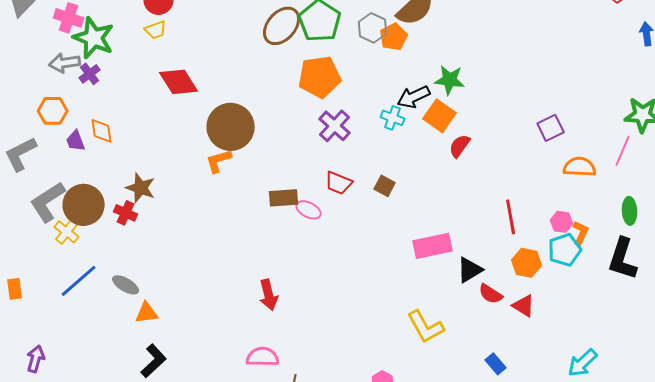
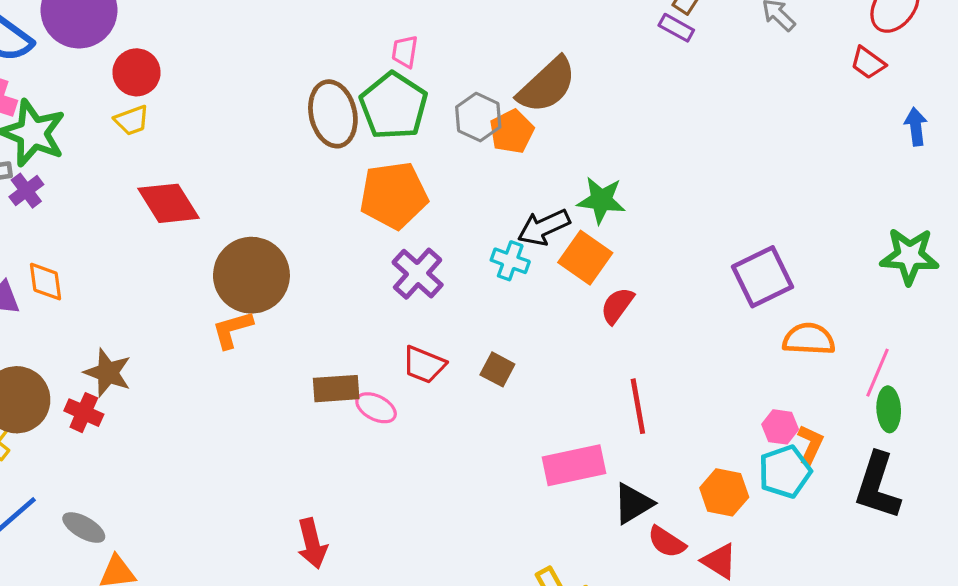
brown ellipse: (282, 26) -> (333, 114), turned -54
purple square: (551, 128) -> (763, 277), size x1.4
pink line: (623, 151) -> (877, 373), moved
red line: (511, 217) -> (638, 406), moved

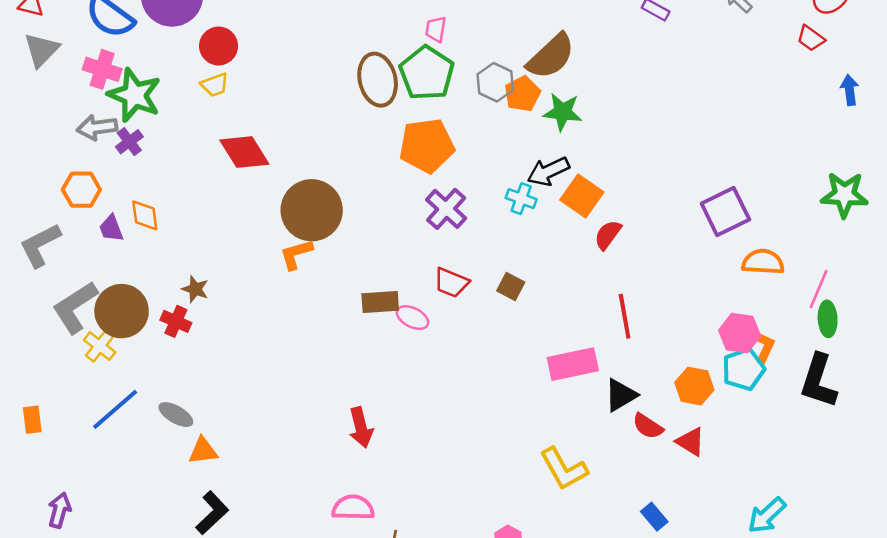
green star: (601, 200) -> (563, 112), moved
brown star: (108, 373) -> (195, 289), size x0.7
pink hexagon: (780, 427) -> (740, 333), size x1.4

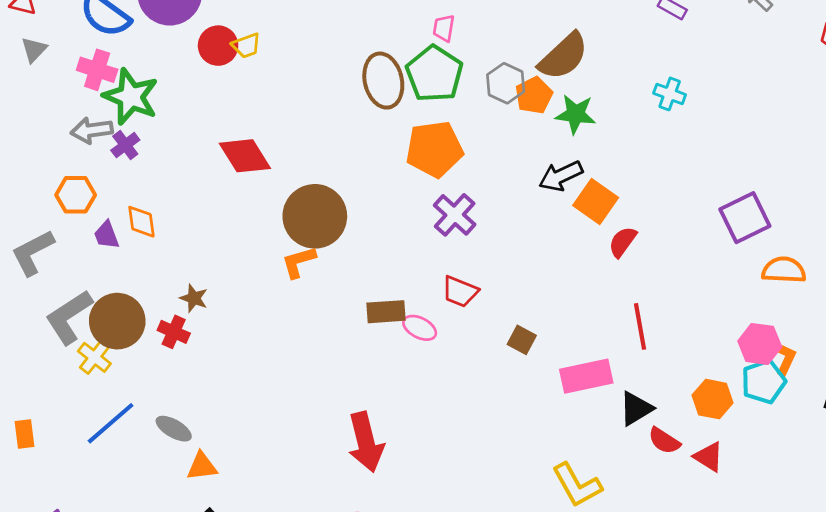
gray triangle: (41, 50) -> (34, 50), size x0.7
yellow trapezoid: (215, 85) -> (246, 46), moved
cyan cross: (521, 199) -> (670, 94), moved
brown square: (511, 287) -> (522, 340), moved
red arrow: (361, 427) -> (366, 442), size x1.4

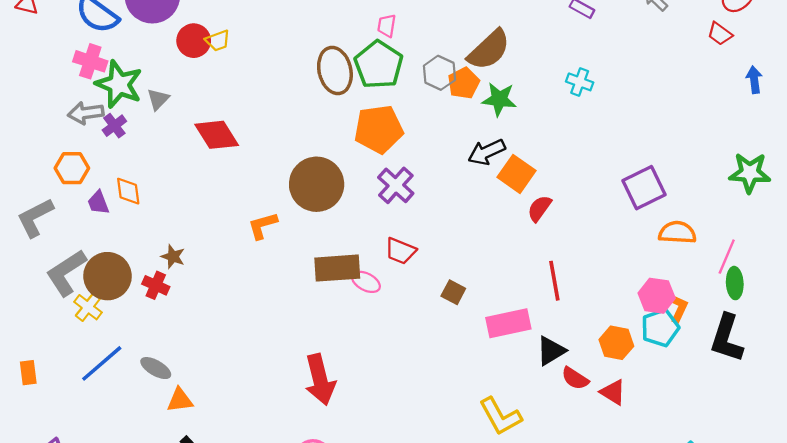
gray triangle: (34, 50) -> (158, 99), moved
brown circle: (315, 216) -> (317, 184), moved
brown rectangle: (386, 312) -> (337, 268), size x1.4

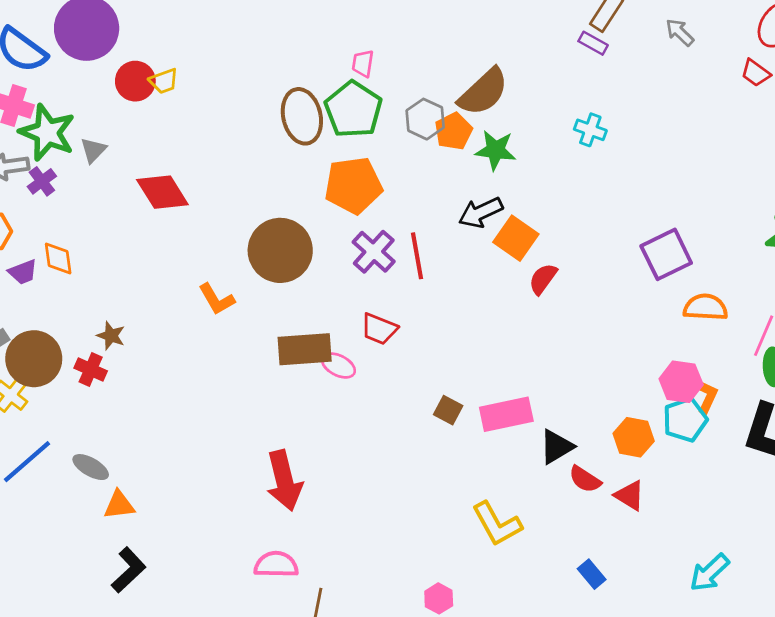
purple trapezoid: (98, 203) -> (23, 272), turned -90
orange L-shape: (263, 226) -> (217, 299), turned -104
red line: (554, 281) -> (417, 256), moved
brown square: (453, 292) -> (448, 410), moved

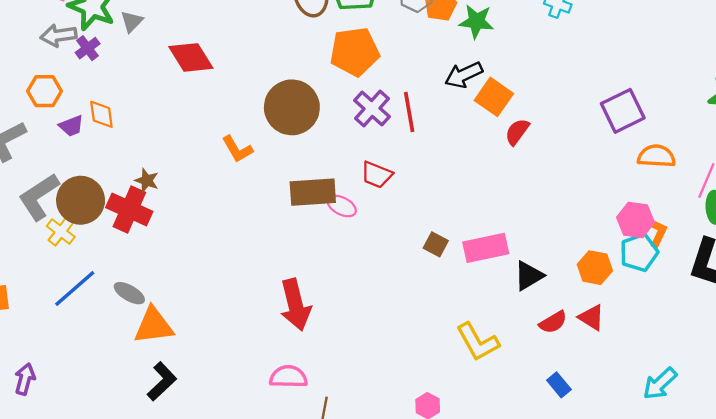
red cross: (91, 370) -> (129, 210), size x1.6
red semicircle: (585, 479) -> (553, 322), moved, turned -64
orange triangle: (119, 505) -> (154, 326), size x1.5

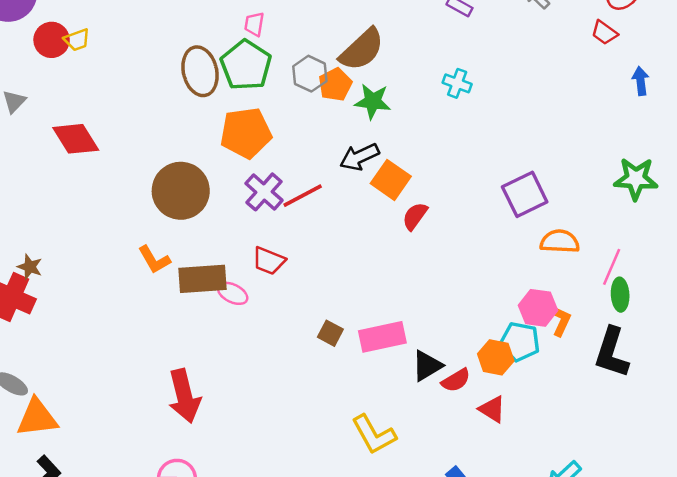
red line: (409, 112) -> (303, 196), turned 72
orange L-shape: (237, 149) -> (154, 260), moved
cyan pentagon: (639, 252) -> (520, 342), moved, turned 30
red semicircle: (553, 322) -> (456, 380), moved

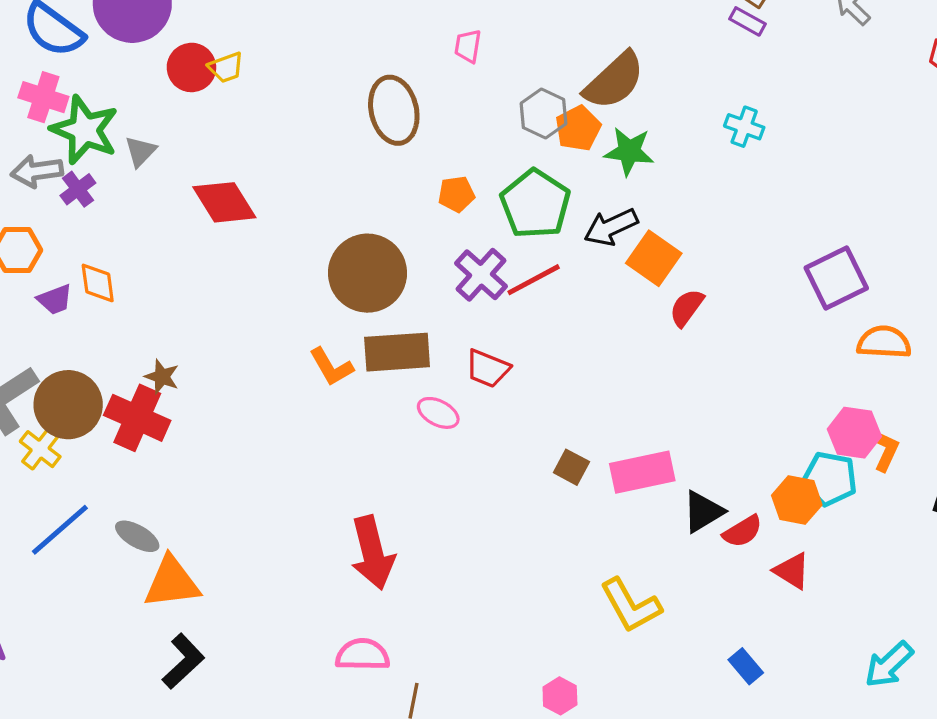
green pentagon: (246, 65) -> (535, 204), moved
orange pentagon: (246, 133) -> (456, 194), size x0.5
brown rectangle: (202, 279) -> (397, 352), moved

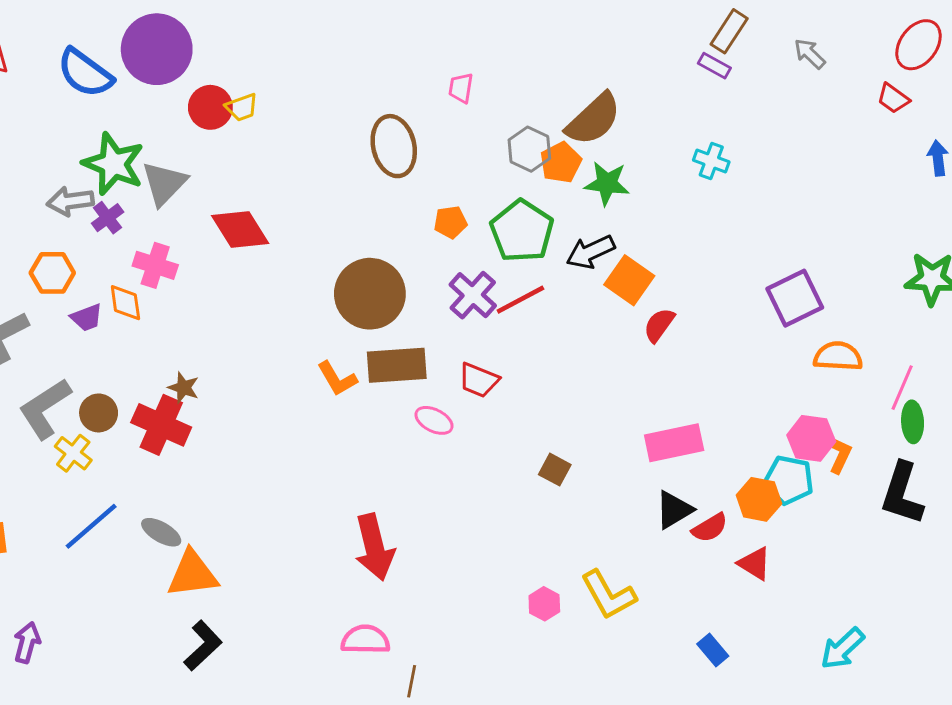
pink cross: (43, 97) -> (155, 265), moved
gray triangle: (140, 151) -> (164, 183), size x1.6
brown circle: (68, 405) -> (99, 413), size x0.6
pink rectangle: (642, 472) -> (674, 443), moved
pink hexagon: (560, 696) -> (544, 604), moved

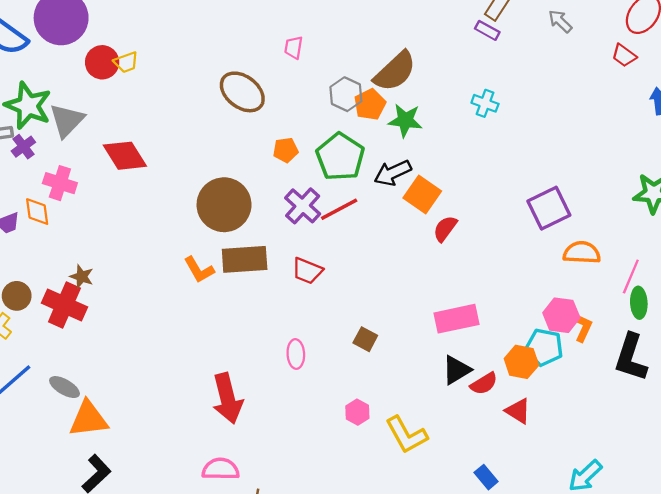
brown ellipse: (394, 146) -> (242, 92), turned -39
pink ellipse: (434, 420) -> (296, 354), moved, turned 60
pink hexagon: (544, 604) -> (357, 412), moved

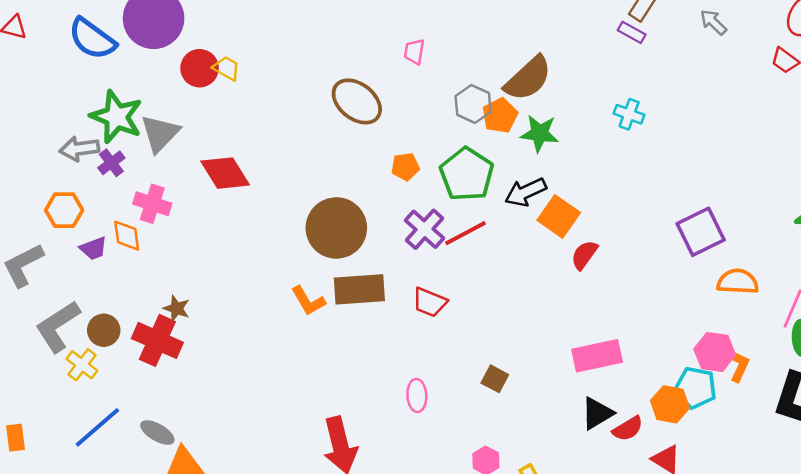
yellow trapezoid: (126, 62) -> (226, 68), turned -130

